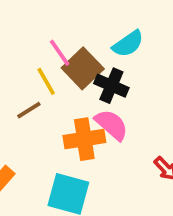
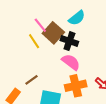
brown line: (29, 110) -> (32, 80), moved
orange cross: (84, 139) -> (76, 86), moved

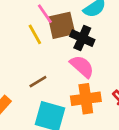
brown square: (53, 33) -> (62, 25), turned 30
brown line: (32, 80) -> (38, 82), moved

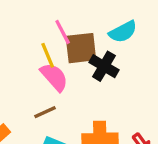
pink semicircle: (82, 66) -> (54, 77), moved

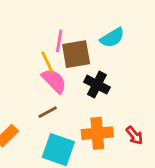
pink line: (63, 32) -> (59, 41), turned 40
black cross: (104, 66) -> (97, 85), moved

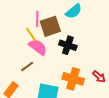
brown line: (48, 112) -> (27, 67), moved
orange cross: (97, 133) -> (73, 79), turned 30

